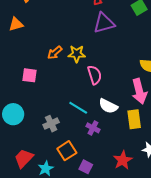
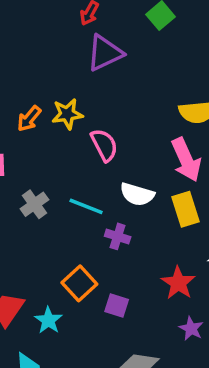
gray cross: (51, 124) -> (34, 204), moved

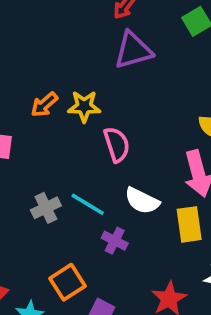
gray cross: (34, 204) -> (46, 208), moved

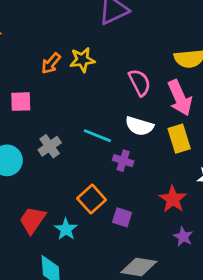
pink semicircle: (117, 145) -> (140, 83), moved
gray cross: (46, 208) -> (50, 146), moved

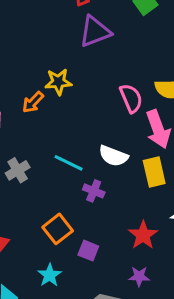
orange arrow: (51, 63) -> (33, 102), moved
pink semicircle: (140, 83) -> (131, 98), moved
cyan star: (66, 229) -> (50, 275), moved
purple star: (183, 237) -> (139, 276), moved, turned -30

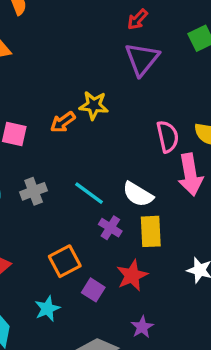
purple triangle: (95, 32) -> (142, 59), turned -40
yellow rectangle: (154, 172) -> (151, 231), moved
red star: (143, 235) -> (132, 275), moved
purple star: (139, 276) -> (142, 327), turned 30

